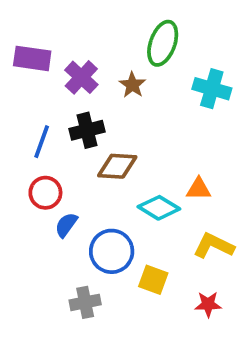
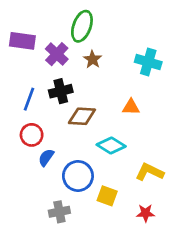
green ellipse: (163, 43) -> (82, 26), moved
orange triangle: (199, 189) -> (131, 107), moved

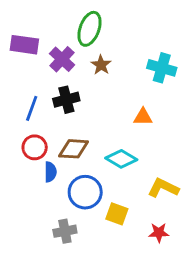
brown diamond: (82, 116) -> (74, 149), moved
blue semicircle: (46, 157) -> (50, 172), turned 144

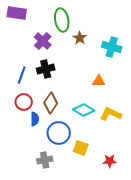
green ellipse: (89, 29) -> (62, 20), turned -30
purple rectangle: (24, 45) -> (17, 13), moved
brown star: (101, 65) -> (80, 38), moved
brown diamond: (74, 149) -> (51, 103), turned -60
yellow L-shape: (163, 188) -> (111, 114), moved

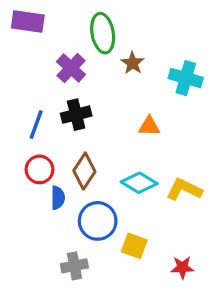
orange triangle: (99, 81) -> (149, 126), moved

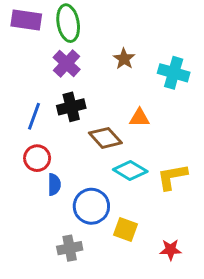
green ellipse: (103, 33) -> (68, 23), moved
brown diamond: (84, 171) -> (105, 138), moved, turned -76
yellow L-shape: (184, 189) -> (172, 177), turned -36

